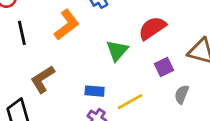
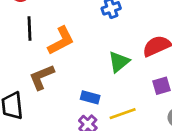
orange L-shape: (67, 25) -> (61, 41), moved

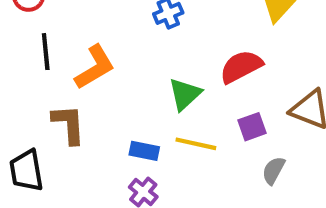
brown L-shape: (42, 77) -> (69, 124), turned 112
yellow line: (123, 114) -> (196, 144), moved, turned 35

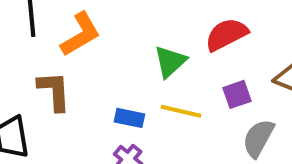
gray semicircle: (274, 170) -> (258, 138), size x1.4

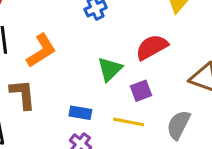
purple square: (237, 94) -> (141, 91), moved
yellow line: (181, 111) -> (129, 122), moved

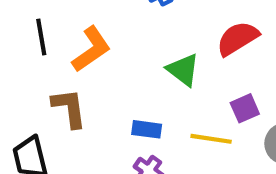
green triangle: (110, 69) -> (183, 70), turned -36
purple square: (141, 91) -> (245, 108), moved

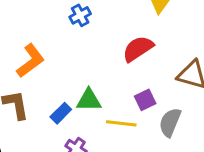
green triangle: (183, 70) -> (89, 100), moved, turned -36
blue rectangle: (147, 129) -> (61, 113), moved, turned -50

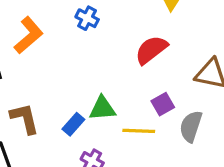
blue cross: (80, 15) -> (87, 18), turned -30
orange L-shape: (30, 61) -> (29, 35), moved

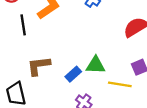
brown L-shape: (25, 118) -> (39, 66), turned -90

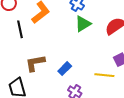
green triangle: (96, 65) -> (83, 24), moved, turned -30

